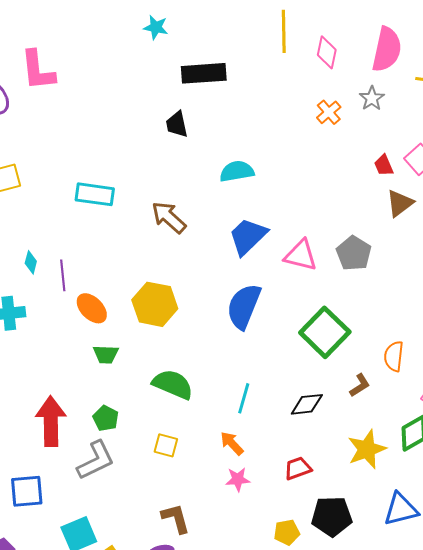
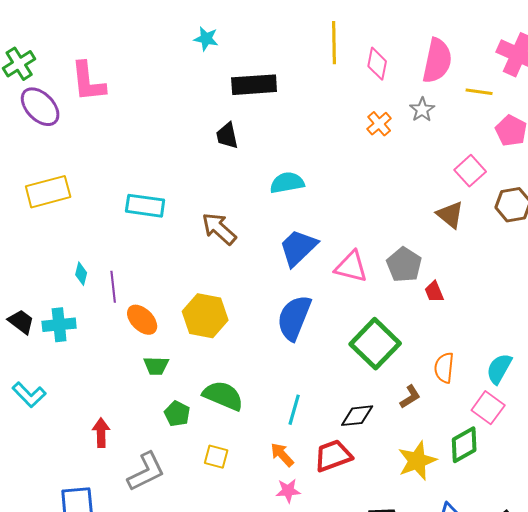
red trapezoid: (384, 165) -> (434, 292), moved
brown triangle: (400, 203) -> (450, 215), turned -44
green pentagon: (106, 418) -> (177, 414), moved
red arrow: (51, 421) -> (101, 433), size x0.6
red trapezoid: (298, 468) -> (333, 456), moved, size x1.4

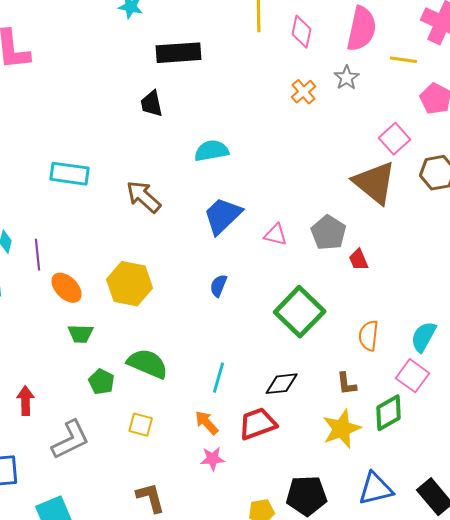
brown triangle: (450, 215) -> (375, 183), size x1.6
pink triangle: (351, 267) -> (276, 235), size x0.7
blue semicircle: (294, 318) -> (219, 286), size x0.5
brown L-shape: (410, 397) -> (347, 384), moved, turned 115

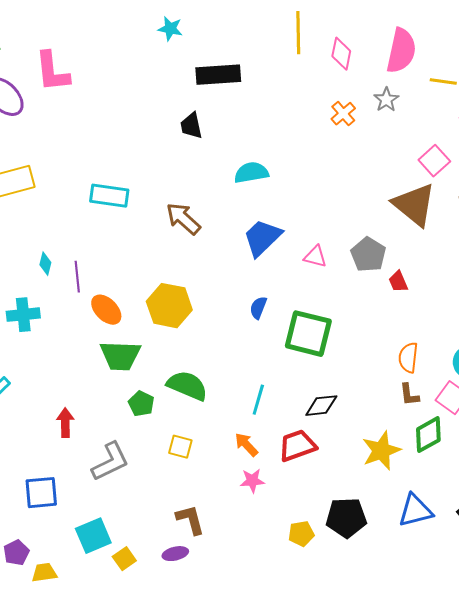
green square: (300, 312) -> (308, 334), moved, turned -30
green trapezoid: (81, 334) -> (120, 356), size x1.6
brown L-shape: (347, 384) -> (409, 395), moved

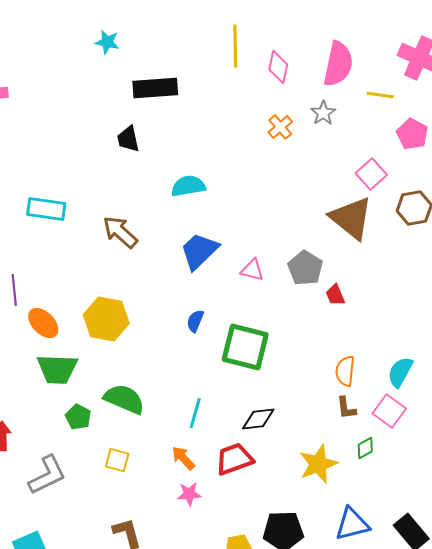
green diamond: (428, 435) -> (365, 448), size x0.6

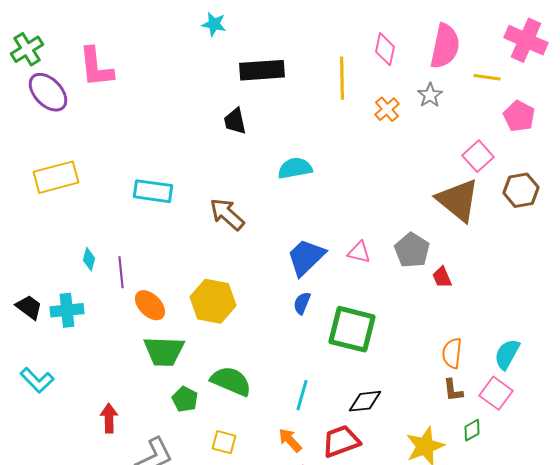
yellow line: (235, 46) -> (342, 78), moved
blue trapezoid: (199, 251) -> (306, 257), moved

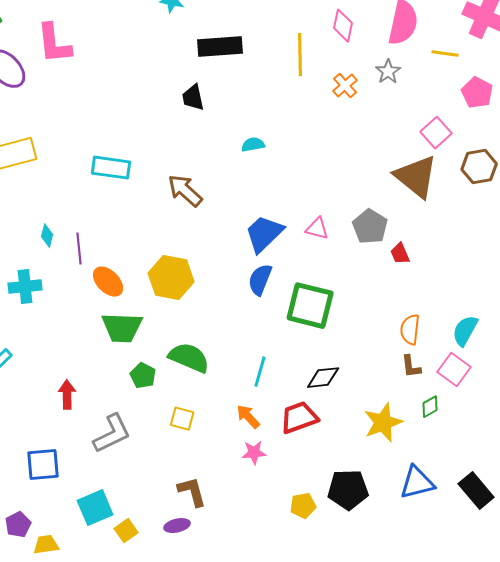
cyan semicircle: (295, 168) -> (253, 145), size x0.7
blue semicircle: (302, 303) -> (260, 280), size x1.4

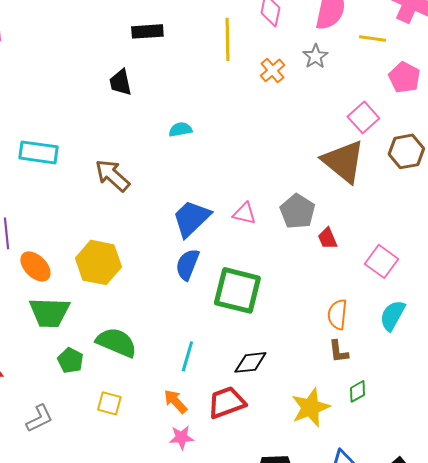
black rectangle: (220, 47) -> (147, 31), size x0.7
pink square: (454, 370) -> (381, 261), moved
gray L-shape: (112, 434) -> (39, 418), size x0.7

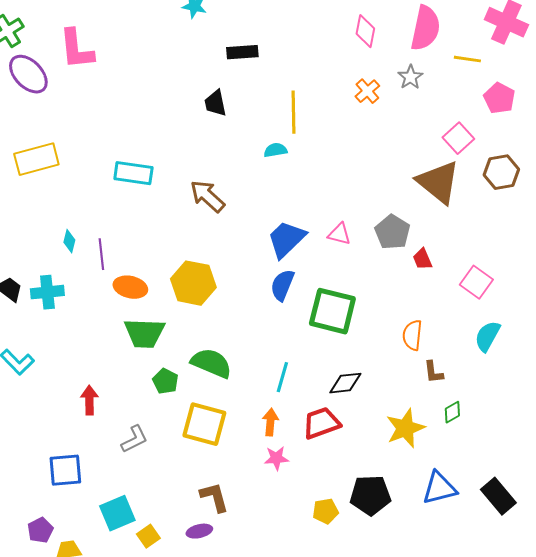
yellow line: (227, 39) -> (293, 112), moved
orange ellipse: (35, 266) -> (130, 287), turned -32
orange semicircle: (337, 314) -> (412, 335), moved
orange arrow: (175, 401) -> (270, 422), turned 48
yellow square: (109, 403) -> (204, 424), size x1.8

